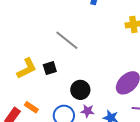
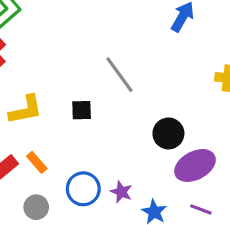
yellow L-shape: (27, 68) -> (26, 110), moved
black circle: (80, 90) -> (168, 133), moved

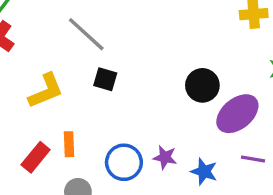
gray line: (119, 75) -> (86, 34), moved
black square: (82, 110) -> (105, 79), turned 30
orange rectangle: (37, 162) -> (69, 144), turned 50

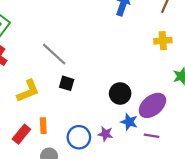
black circle: (202, 85) -> (120, 93), moved
purple line: (253, 159) -> (152, 136), moved
blue star: (204, 172) -> (129, 122), moved

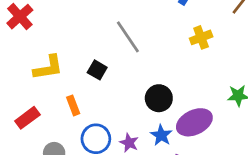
yellow cross: (163, 41) -> (201, 37), moved, turned -30
gray line: (54, 54) -> (128, 37), moved
orange rectangle: (43, 126) -> (73, 105), moved, turned -32

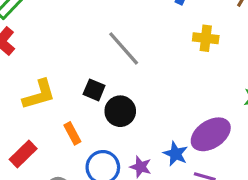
yellow cross: (201, 37) -> (206, 38), turned 35
black circle: (159, 98) -> (120, 111), moved

